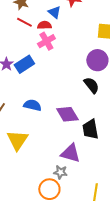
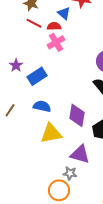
blue rectangle: (24, 64) -> (37, 76), moved
purple diamond: (67, 114) -> (77, 115), turned 40
yellow triangle: (17, 140) -> (51, 133), moved, turned 45

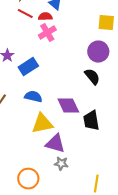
purple diamond: (77, 115) -> (68, 106), turned -35
purple triangle: (80, 154) -> (55, 144), moved
orange circle: (59, 190) -> (28, 179), moved

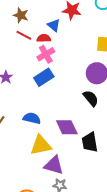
blue rectangle: (28, 67) -> (44, 77), moved

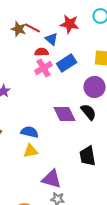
red line: (24, 35) -> (33, 28), moved
blue rectangle: (44, 77) -> (67, 63), moved
purple diamond: (67, 127) -> (65, 114), moved
yellow triangle: (41, 145) -> (31, 151), moved, size x0.7

